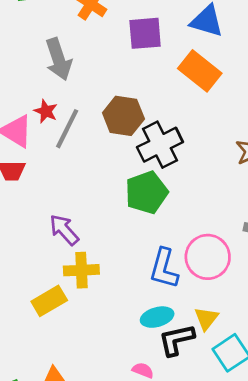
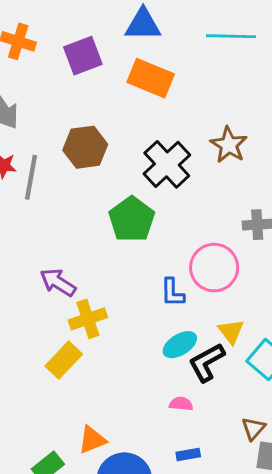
black cross: (160, 145) -> (167, 164), moved
blue L-shape: (164, 268) -> (172, 293), size x0.7

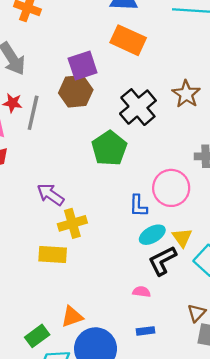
purple square: (83, 56) -> (83, 65), moved
cyan ellipse: (180, 345) -> (152, 235), moved
yellow rectangle: (64, 360) -> (53, 254), turned 48

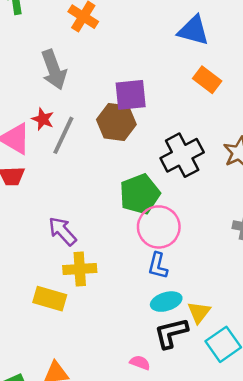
orange rectangle: (128, 40) -> (207, 80), moved, size x0.7
pink circle: (171, 188) -> (159, 227), moved

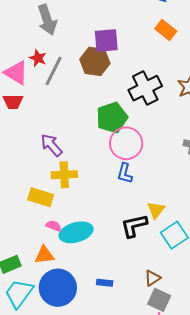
cyan ellipse: (166, 302) -> (76, 232), moved, size x1.4
pink semicircle: (140, 363) -> (54, 226), moved

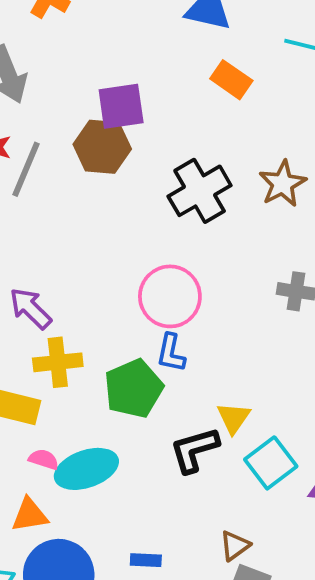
green pentagon: (112, 118) -> (134, 389), moved

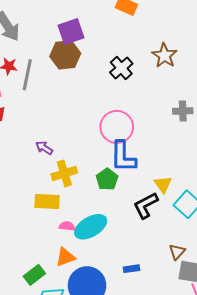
black cross: (200, 191) -> (121, 68), size x0.7
purple arrow: (30, 308) -> (44, 148), size x0.7
blue L-shape: (171, 353) -> (123, 157), size x1.6
green pentagon: (134, 389) -> (107, 179), size x0.7

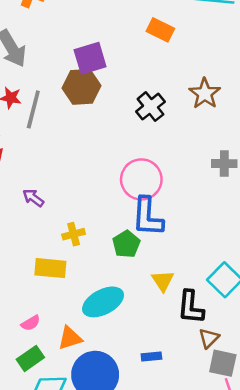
purple arrow: (44, 148) -> (33, 198), moved
yellow cross: (64, 173) -> (74, 234), size x0.7
yellow triangle: (163, 184) -> (163, 281), moved
black L-shape: (146, 205) -> (191, 307), moved, turned -60
pink semicircle: (67, 226) -> (31, 323), moved, turned 140

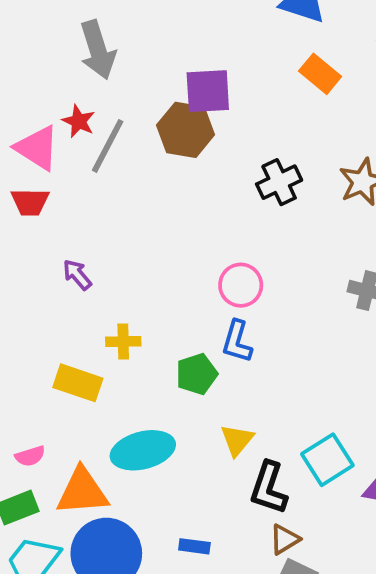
pink circle: (141, 179) -> (241, 285), size x0.7
blue L-shape: (148, 217) -> (237, 341), size x0.7
orange triangle: (70, 338) -> (82, 492), size x1.4

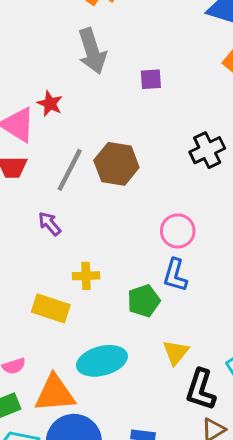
gray arrow: (98, 50) -> (92, 51), moved
purple square: (208, 91) -> (151, 79), size x0.6
brown hexagon: (186, 130) -> (116, 164), moved
gray line: (108, 146) -> (70, 170), moved

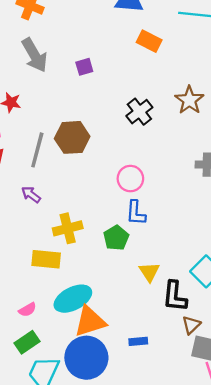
yellow cross: (86, 276) -> (68, 228), size x1.4
cyan ellipse: (102, 361) -> (73, 299), moved
orange triangle: (55, 393) -> (90, 321), moved

